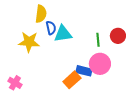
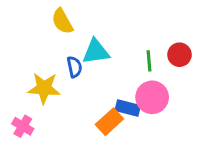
yellow semicircle: (41, 14) -> (62, 21), turned 144
blue semicircle: (51, 28) -> (74, 67), moved
yellow star: (29, 42) -> (44, 88), moved

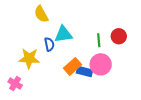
orange rectangle: (109, 122) -> (72, 66), moved

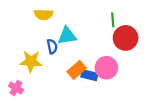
yellow semicircle: (41, 14) -> (44, 15), turned -60
red circle: (119, 36) -> (126, 38), size x1.5
green line: (99, 40) -> (113, 20), moved

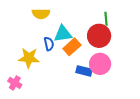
red circle: (126, 38) -> (99, 36), moved
orange rectangle: (77, 70) -> (72, 47), moved

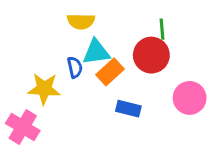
yellow semicircle: (41, 14) -> (81, 21), moved
pink circle: (100, 64) -> (190, 98), moved
pink cross: (15, 83) -> (23, 127), size x1.5

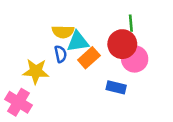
yellow semicircle: (81, 21) -> (63, 32), moved
pink circle: (190, 98) -> (135, 59), moved
blue rectangle: (128, 109) -> (116, 87), moved

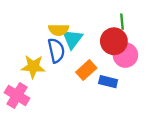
cyan triangle: (78, 42) -> (72, 39), turned -45
blue semicircle: (60, 54) -> (56, 50), size x1.5
orange rectangle: (89, 58) -> (86, 70), moved

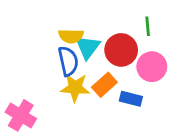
red circle: (114, 41) -> (121, 50), moved
yellow star: (33, 67) -> (75, 88), moved

